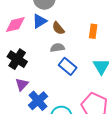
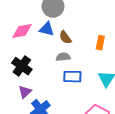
blue triangle: (40, 21) -> (47, 29), turned 42
blue rectangle: (68, 66) -> (72, 77), turned -42

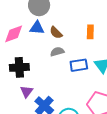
black cross: (22, 66) -> (19, 67), turned -30
blue rectangle: (72, 77) -> (79, 65), moved

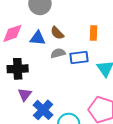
blue triangle: (37, 28) -> (38, 38), moved
blue rectangle: (79, 65) -> (79, 58), moved

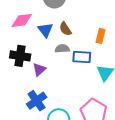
blue triangle: (38, 38) -> (45, 30), turned 35
purple triangle: (25, 94) -> (39, 69), moved

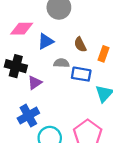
brown semicircle: (65, 29) -> (80, 45), moved
blue triangle: (45, 30) -> (46, 41), turned 35

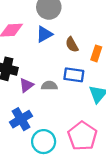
blue triangle: (46, 41) -> (44, 34), moved
gray semicircle: (61, 63) -> (49, 86), moved

